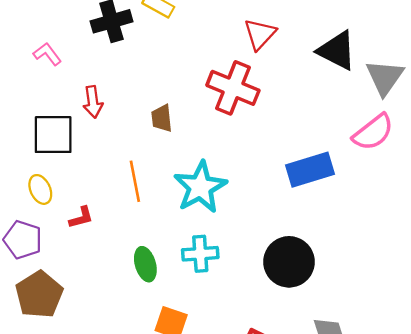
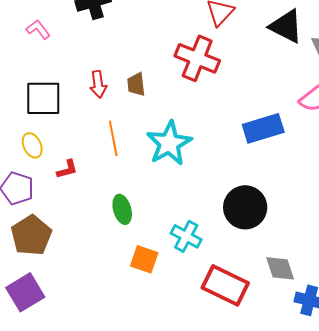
red arrow: (93, 102) -> (98, 84), moved
cyan cross: (200, 254) -> (186, 236), moved, turned 32

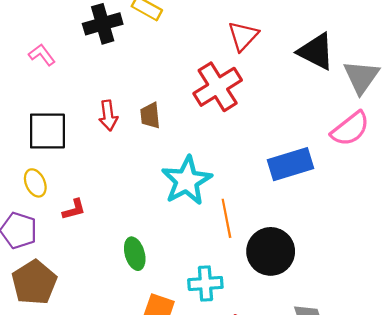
red cross: (197, 58) -> (218, 87), turned 36
orange line: (113, 138) -> (226, 218), moved
cyan cross: (186, 236) -> (205, 284), turned -32

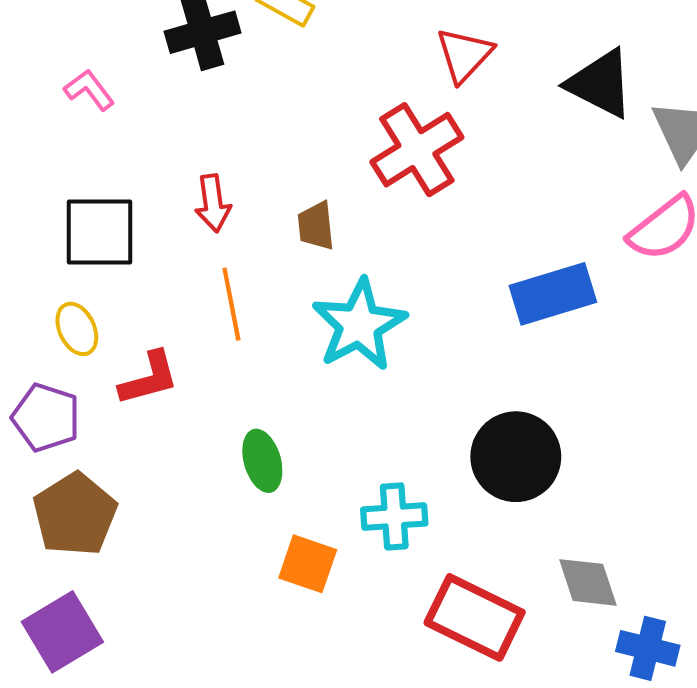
brown trapezoid: (150, 116) -> (316, 226), moved
red L-shape: (74, 209) -> (149, 378), size x1.4
orange line: (226, 218) -> (231, 304), moved

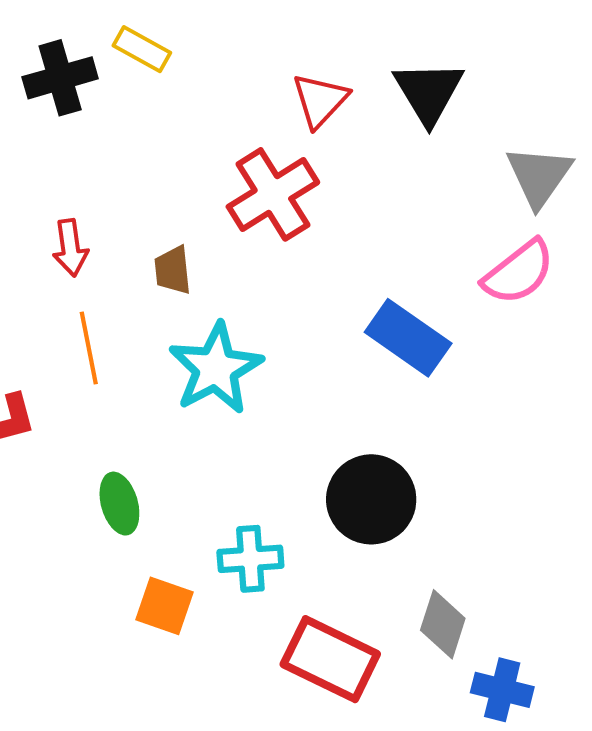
black triangle: (600, 84) -> (429, 92), moved, turned 32
blue rectangle: (553, 294) -> (408, 338), turned 52
gray diamond: (588, 582) -> (443, 624), turned 36

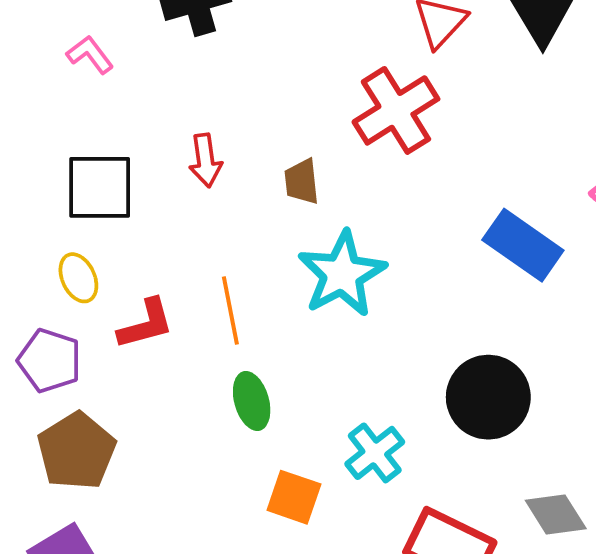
orange line: (89, 348) -> (230, 311), moved
cyan cross: (250, 559) -> (375, 453), turned -34
gray diamond: (443, 624) -> (556, 515), turned -50

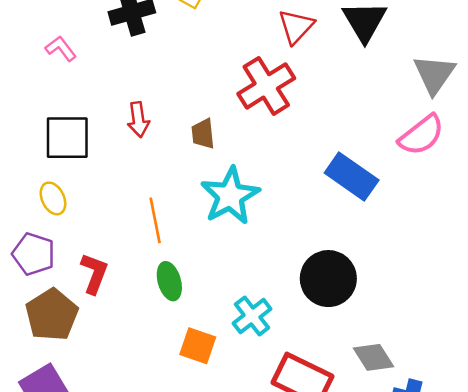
red L-shape: (146, 324) -> (94, 273), moved, turned -54

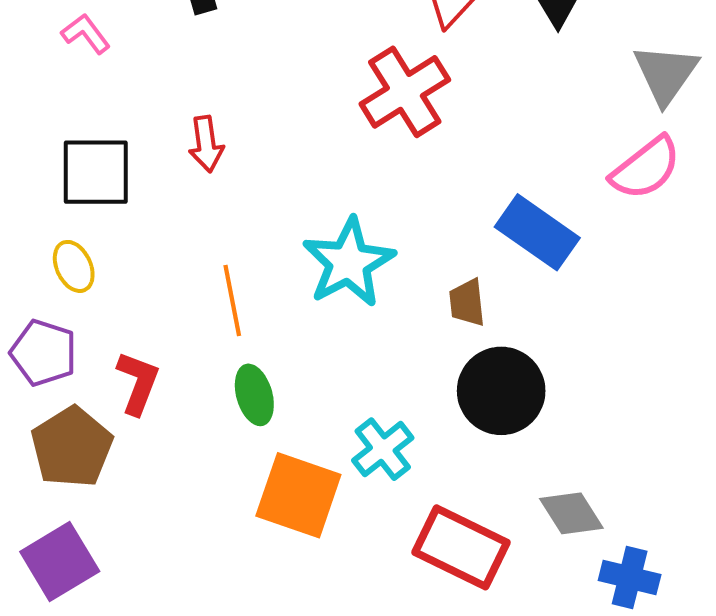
brown trapezoid: (203, 134) -> (467, 303), moved
orange square: (198, 346) -> (298, 495), size x1.5

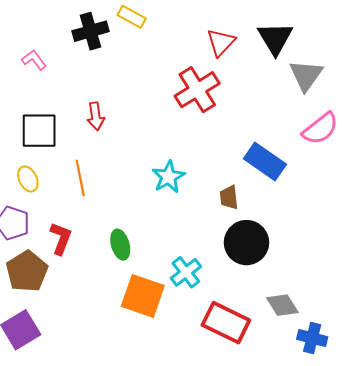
gray triangle: (666, 74) -> (306, 75), moved
cyan star: (349, 262) -> (168, 177), size x0.7
orange line: (232, 301) -> (80, 178), moved

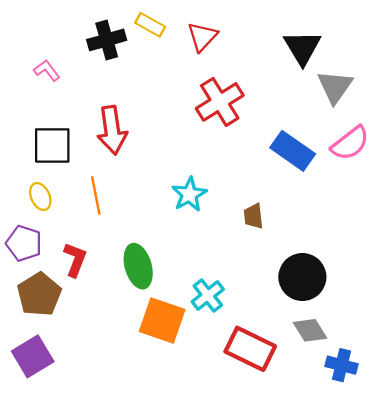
red triangle: (221, 42) -> (202, 37), moved
red arrow: (96, 116) -> (112, 130), size x1.6
blue rectangle: (265, 161) -> (293, 151), moved
black circle: (246, 243) -> (302, 277), moved
green ellipse: (120, 245) -> (138, 266), size x1.4

